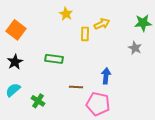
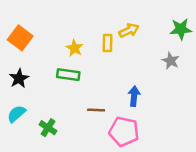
yellow star: (66, 14) -> (75, 48), moved

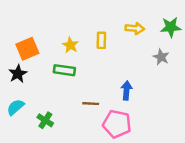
yellow arrow: (129, 30) -> (135, 28), moved, turned 30
orange square: (20, 38) -> (27, 49), moved, turned 30

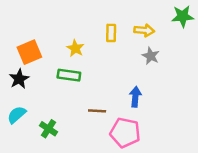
green star: (171, 27) -> (183, 16), moved
yellow rectangle: (101, 40) -> (111, 33), moved
gray star: (161, 57) -> (151, 56), moved

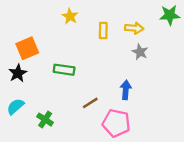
yellow star: (75, 48) -> (70, 16), moved
brown line: (97, 111) -> (90, 103), turned -35

